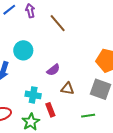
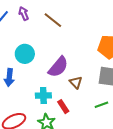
purple semicircle: (53, 70) -> (58, 67), size x1.6
brown triangle: (67, 89) -> (76, 82), turned 48

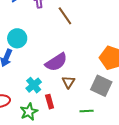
cyan circle: (25, 54) -> (17, 38), moved
cyan cross: (43, 95) -> (34, 85), turned 35

